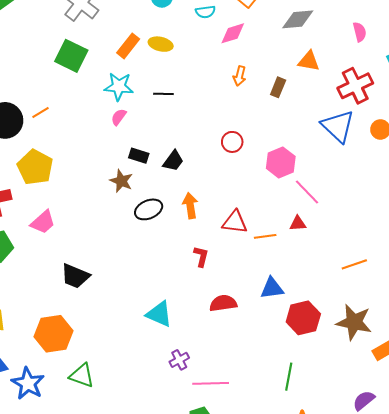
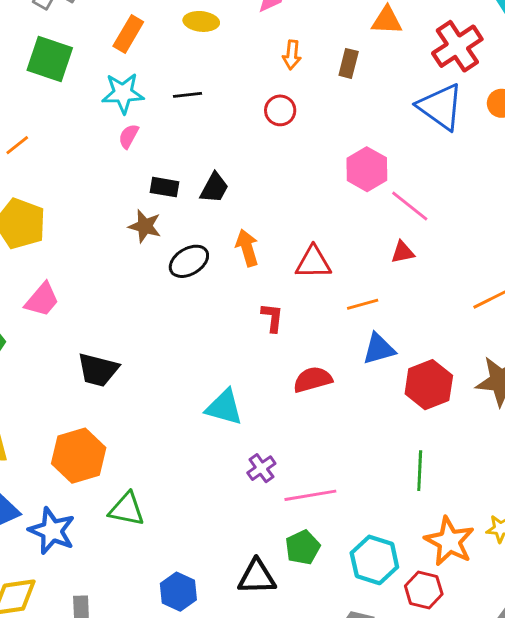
yellow ellipse: (161, 44) -> (201, 21), moved
red circle: (232, 142) -> (280, 110), moved
orange line: (265, 236) -> (363, 304), moved

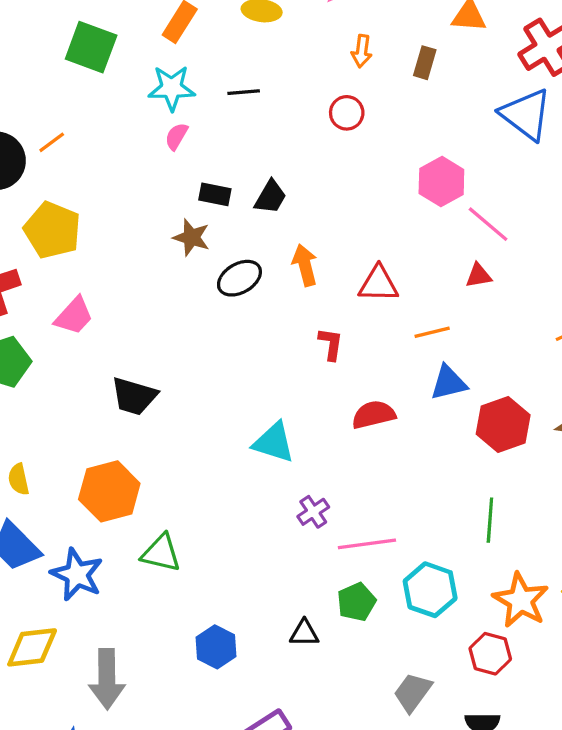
cyan hexagon: (374, 560) -> (430, 590), moved
black triangle: (257, 577) -> (304, 633), size x0.7

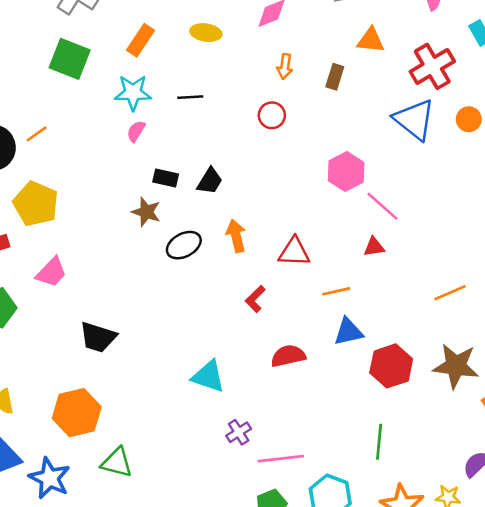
red L-shape: (331, 344) -> (255, 299), turned -144

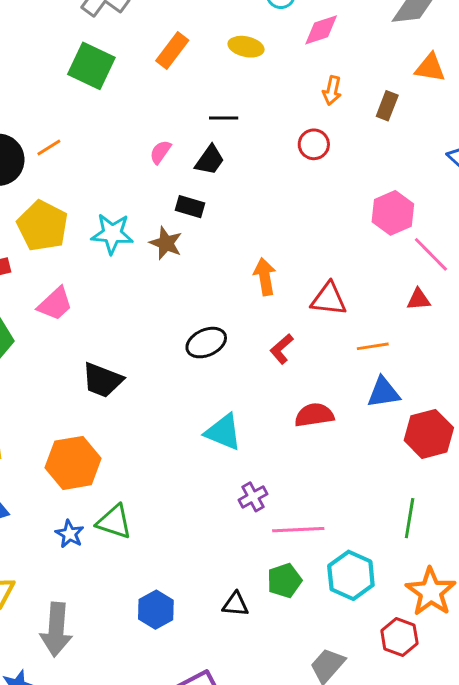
cyan star: (133, 93) -> (112, 234), moved
black trapezoid: (210, 181) -> (210, 160), moved
black ellipse: (184, 245) -> (206, 343), moved
blue star: (50, 478) -> (70, 534), moved, size x0.6

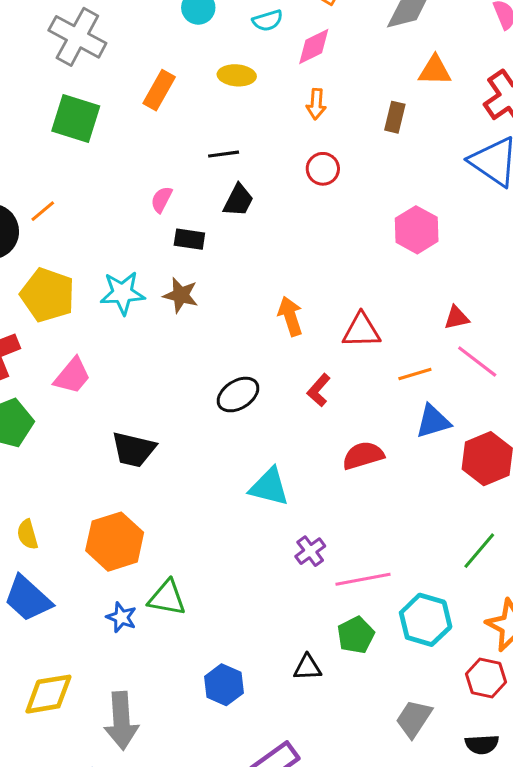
orange arrow: (332, 91) -> (316, 104), moved
black trapezoid: (210, 160) -> (238, 200), moved
black rectangle: (190, 207) -> (189, 239), moved
pink line: (431, 254) -> (477, 361), moved
green line: (410, 518) -> (479, 551), turned 39

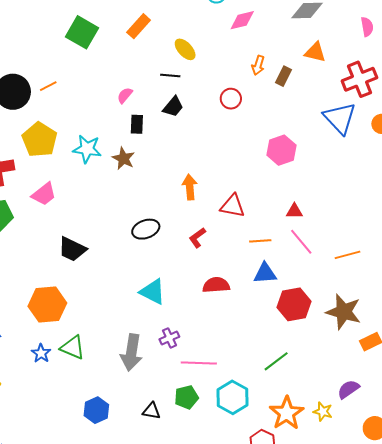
yellow ellipse: (237, 75) -> (185, 49), moved, turned 30
orange arrow: (316, 104) -> (258, 65), moved
black rectangle: (189, 239) -> (137, 124), turned 72
gray arrow: (121, 721) -> (131, 352), moved

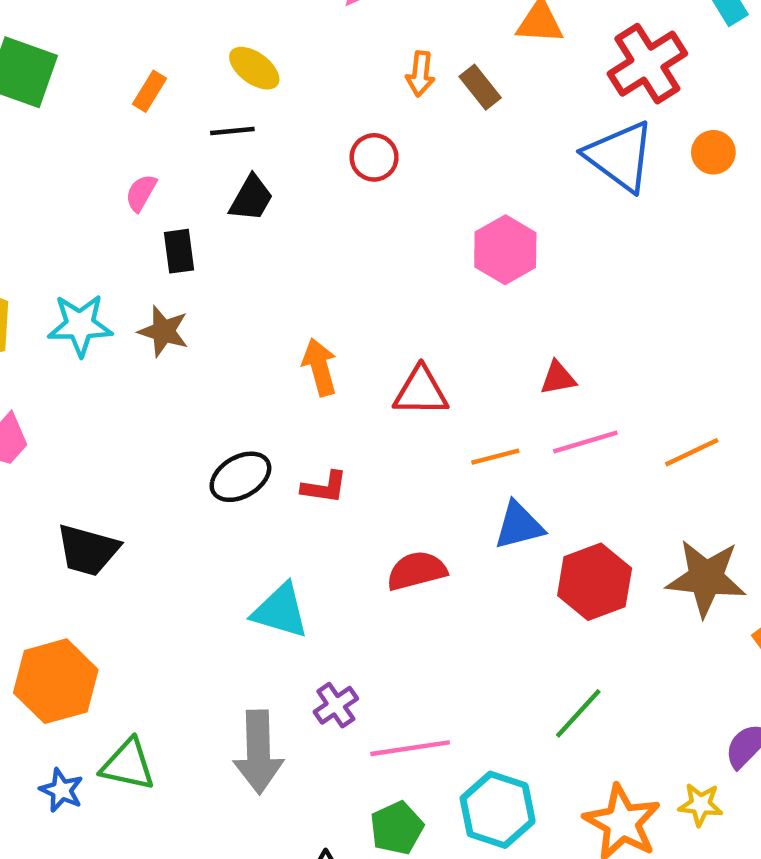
orange rectangle: (139, 26) -> (150, 91), moved, size x0.7
brown rectangle: (283, 76) -> (480, 87), turned -54
red L-shape: (197, 238) -> (324, 487), moved, turned -125
pink line: (301, 242) -> (585, 442), turned -56

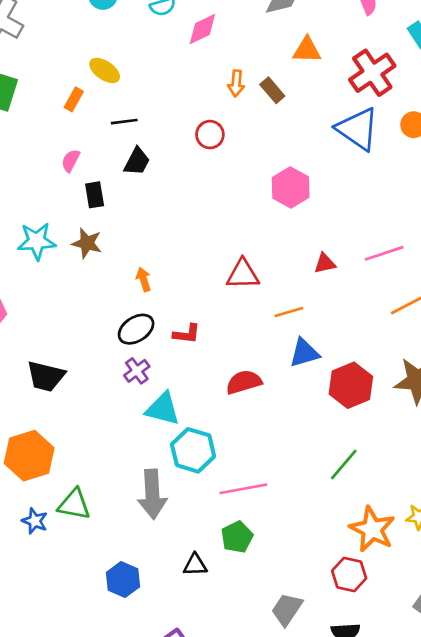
yellow ellipse: (254, 68) -> (105, 70), moved
orange arrow: (320, 367) -> (144, 279), moved, size x0.7
pink line: (585, 442) -> (384, 253), moved
purple cross: (336, 705) -> (137, 371), moved
cyan hexagon: (498, 810) -> (193, 450), moved

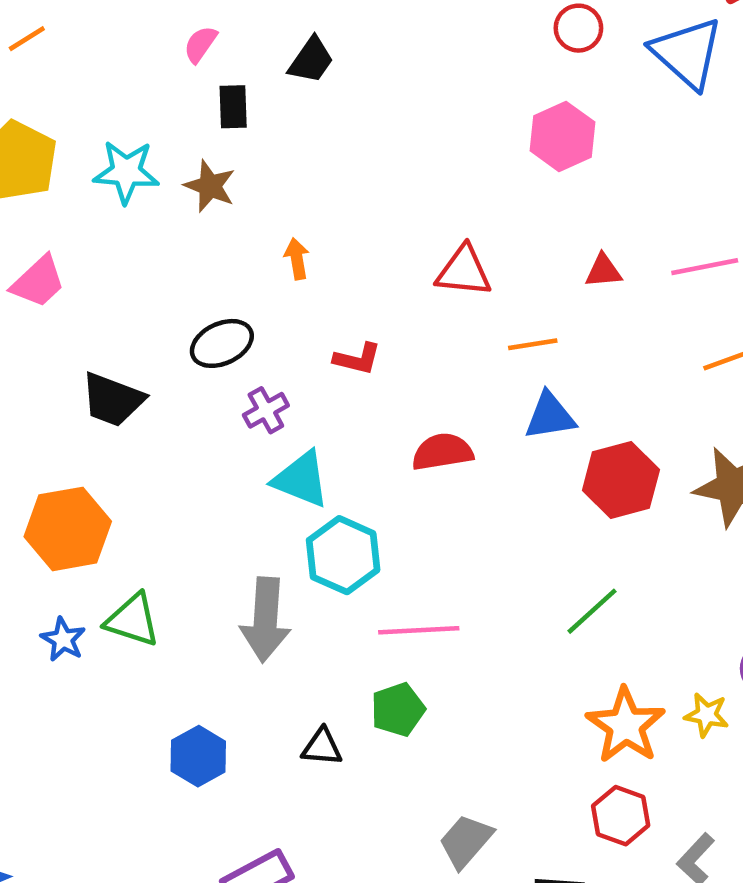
red circle: (210, 135) -> (578, 28), moved
black ellipse: (136, 329) -> (222, 343), moved
red hexagon: (349, 574) -> (621, 816), moved

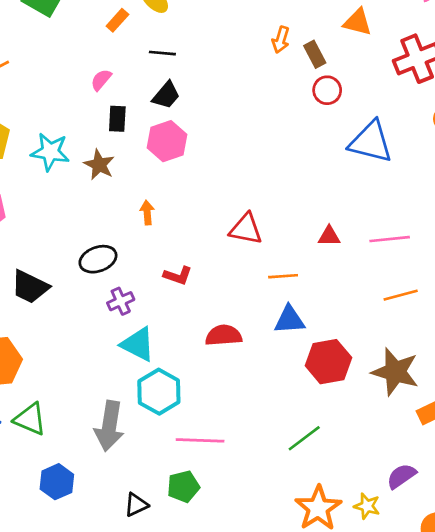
blue triangle: (687, 53) -> (371, 142), moved, turned -33
pink hexagon: (563, 136) -> (167, 141), moved
black triangle: (322, 747) -> (136, 505), turned -35
blue hexagon: (198, 756) -> (57, 482), moved

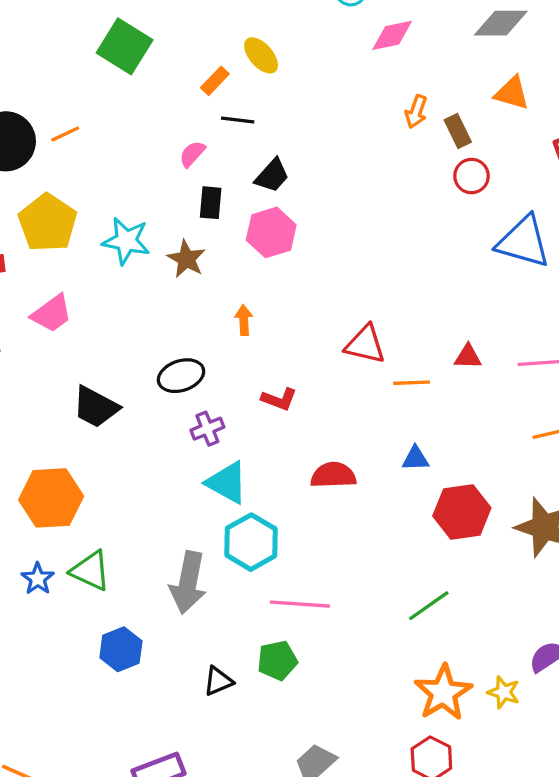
black line: (162, 53) -> (238, 120), moved
orange line: (283, 276) -> (412, 383), moved
blue triangle: (290, 320) -> (415, 459), size x0.7

